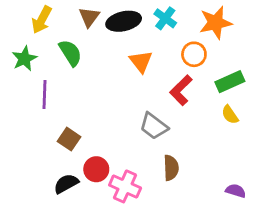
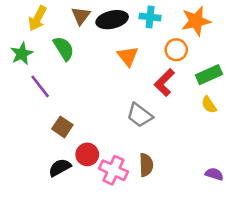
cyan cross: (165, 18) -> (150, 17), turned -30
purple line: (45, 95) -> (40, 86), turned -40
brown semicircle: (171, 168) -> (146, 165), moved

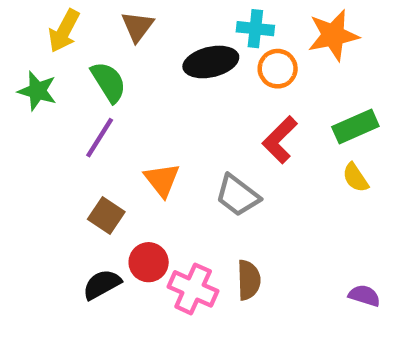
black ellipse: (112, 20) -> (211, 62), moved
orange circle: (176, 50) -> (278, 69), moved
green star: (22, 54) -> (37, 91), turned -30
orange triangle: (128, 56) -> (162, 180), moved
purple line: (40, 86) -> (100, 138), moved, turned 70

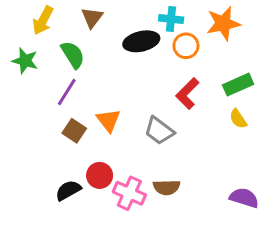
brown square: (106, 215) -> (74, 131), moved
brown semicircle: (249, 280) -> (167, 187), turned 90
purple semicircle: (364, 296) -> (244, 198), size x1.4

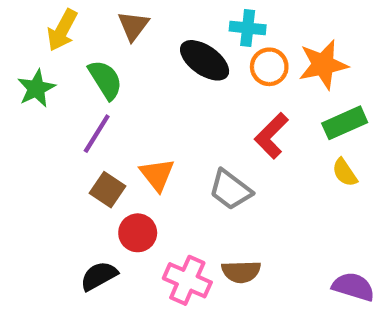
orange star: (223, 23) -> (323, 65), moved
black ellipse: (141, 41) -> (205, 60), turned 48
green star: (25, 61) -> (36, 88), turned 30
red circle: (100, 175) -> (138, 233), moved

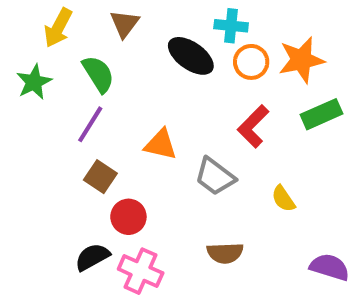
yellow semicircle: (345, 172) -> (283, 199), moved
orange triangle: (157, 175) -> (161, 144), moved, turned -39
pink cross: (187, 280) -> (141, 271), moved

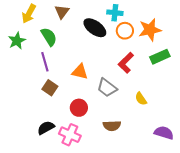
purple line: (90, 124) -> (45, 62), turned -48
red circle: (128, 217) -> (79, 108), moved

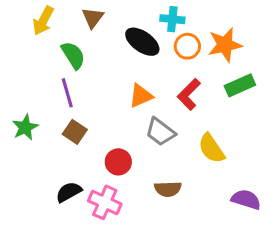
green star: (17, 41) -> (25, 127), moved
orange triangle: (80, 72) -> (141, 96), moved, turned -36
yellow semicircle: (141, 99) -> (211, 148), size x1.5

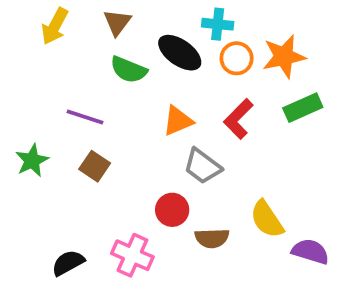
green semicircle: (73, 55) -> (129, 70), moved, turned 144
purple line: (67, 93) -> (85, 117), turned -56
yellow semicircle: (211, 148) -> (267, 219), moved
red circle: (118, 162) -> (172, 210), moved
black semicircle: (69, 192) -> (68, 263), moved

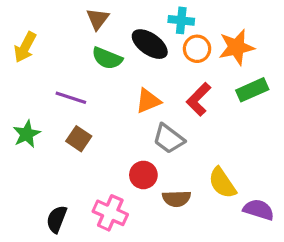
yellow arrow: (55, 26) -> (25, 47), moved
black semicircle: (68, 263) -> (57, 219), turned -40

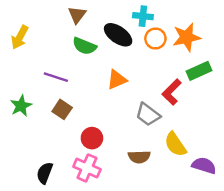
red L-shape: (199, 99) -> (172, 92), moved
gray trapezoid: (169, 139) -> (148, 114), moved
red circle: (143, 175) -> (92, 138), moved

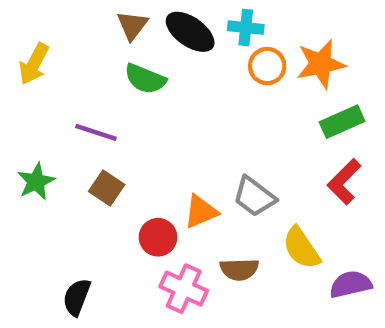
black ellipse: (118, 35) -> (190, 32), moved
orange triangle: (117, 80) -> (201, 212), moved
red L-shape: (172, 92) -> (344, 182), moved
purple semicircle: (204, 165) -> (351, 284), turned -30
pink cross: (87, 168) -> (184, 289), moved

